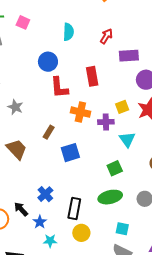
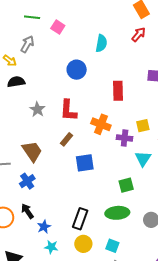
red arrow: (106, 36) -> (139, 34), moved
red L-shape: (59, 87) -> (68, 110), moved
blue cross: (45, 194) -> (27, 181), moved
cyan square: (122, 229) -> (112, 246), moved

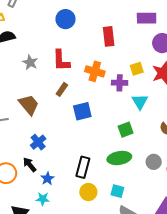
blue cross: (27, 181) -> (38, 142), moved
cyan star: (51, 247) -> (43, 199), moved

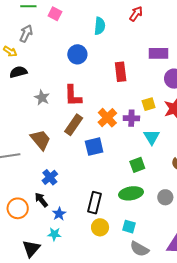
orange cross: (95, 71) -> (107, 118), moved, turned 30
brown rectangle: (62, 89) -> (74, 125), size x1.5

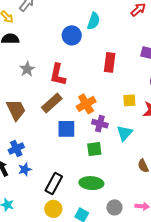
cyan semicircle: (100, 26) -> (94, 21), moved
purple cross: (131, 118) -> (100, 124), moved
green square: (137, 165) -> (94, 149), moved
gray circle: (165, 197) -> (115, 207), moved
blue star: (59, 214) -> (25, 169), moved

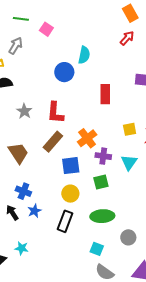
blue cross: (16, 149) -> (23, 191), turned -35
yellow circle: (53, 209) -> (70, 194), moved

